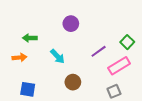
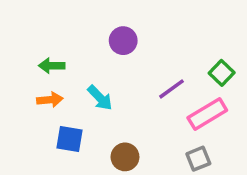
orange arrow: (20, 57) -> (50, 100), moved
brown circle: (73, 82) -> (125, 157), moved
blue square: (28, 89) -> (70, 139), moved

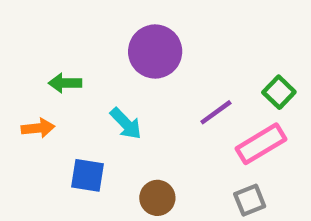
purple circle: (123, 41) -> (155, 51), size x1.5
orange arrow: (50, 100) -> (38, 128), moved

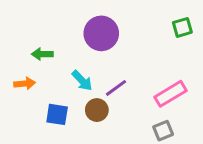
green square: (279, 92) -> (182, 27), moved, turned 30
purple line: (216, 112) -> (116, 88), moved
brown circle: (157, 198) -> (97, 110), moved

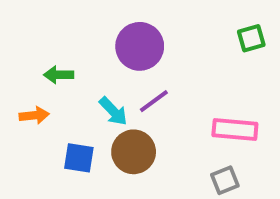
purple line: (116, 88) -> (154, 101), moved
pink rectangle: (171, 94) -> (235, 130), turned 36
brown circle: (97, 110) -> (134, 152), size x1.4

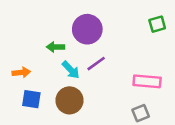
green arrow: (59, 75) -> (56, 47), moved
brown circle: (134, 152) -> (69, 100), moved
blue square: (79, 158) -> (31, 99), moved

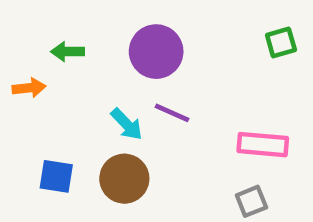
green arrow: (56, 47) -> (68, 52), moved
purple line: (96, 64) -> (172, 113), turned 60
orange arrow: (21, 72) -> (29, 88), moved

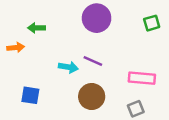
purple circle: (156, 52) -> (97, 18), moved
cyan arrow: (127, 124) -> (68, 67), turned -36
brown circle: (124, 179) -> (92, 97), moved

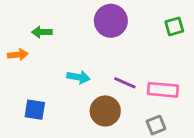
purple line: (93, 61) -> (125, 83), moved

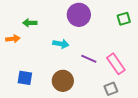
cyan arrow: (78, 77) -> (61, 44), moved
pink rectangle: (163, 90) -> (116, 64), turned 50
brown circle: (105, 111) -> (63, 81), moved

